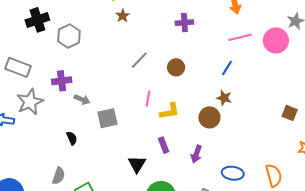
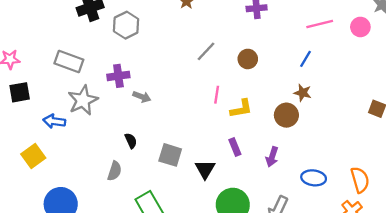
pink circle: (276, 40) -> (360, 27), size x0.7
gray square: (107, 118) -> (170, 155), moved, turned 30
gray semicircle: (59, 176) -> (114, 171), moved

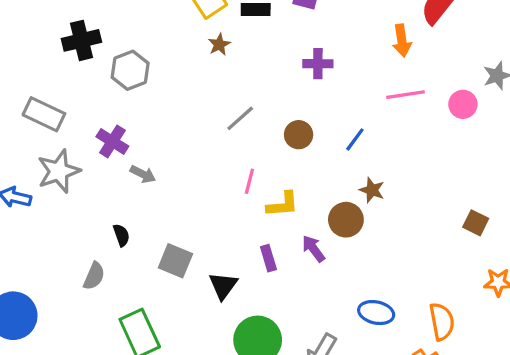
blue line: (305, 59) -> (355, 139), moved
purple cross: (118, 76) -> (112, 141), turned 35
purple arrow: (272, 157) -> (313, 249), moved, turned 120

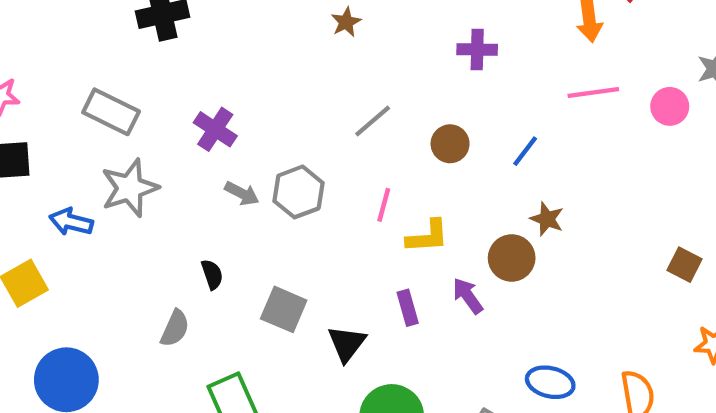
gray hexagon: (130, 70) -> (299, 192), moved
purple cross: (112, 141) -> (215, 129), moved

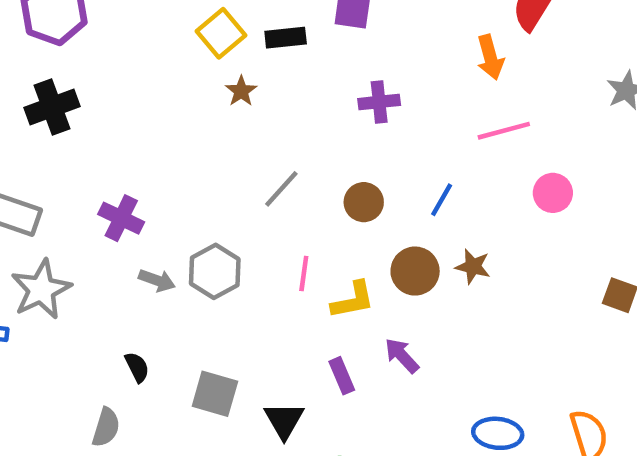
pink circle: (670, 106) -> (553, 193), moved
brown circle: (512, 258) -> (415, 271), moved

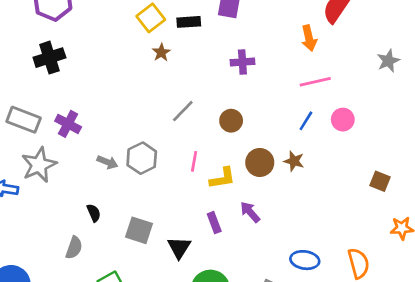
blue line: (442, 200) -> (306, 121), moved
purple cross: (121, 218) -> (68, 124), moved

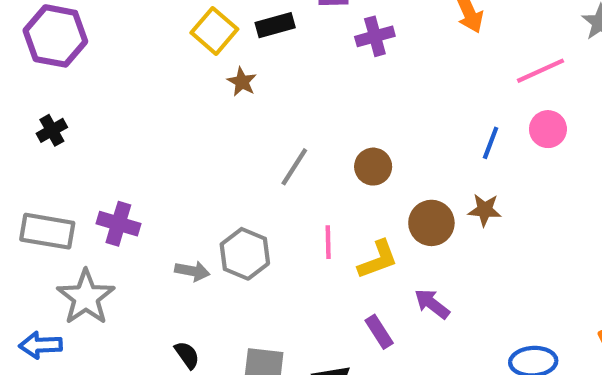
black cross: (49, 58) -> (52, 130), moved, size x0.6
purple cross: (242, 62) -> (375, 36), moved
pink line: (315, 82) -> (540, 71), moved

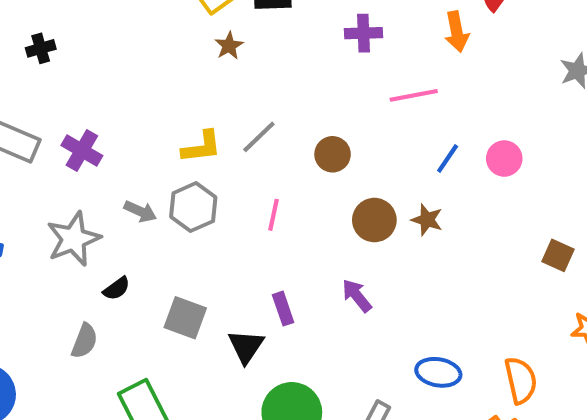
pink line: (540, 71) -> (414, 95), moved
yellow L-shape: (378, 260) -> (202, 147), moved
gray star: (86, 297) -> (74, 239), moved
purple rectangle: (379, 332) -> (283, 309), moved
black semicircle: (187, 355) -> (117, 289), turned 76

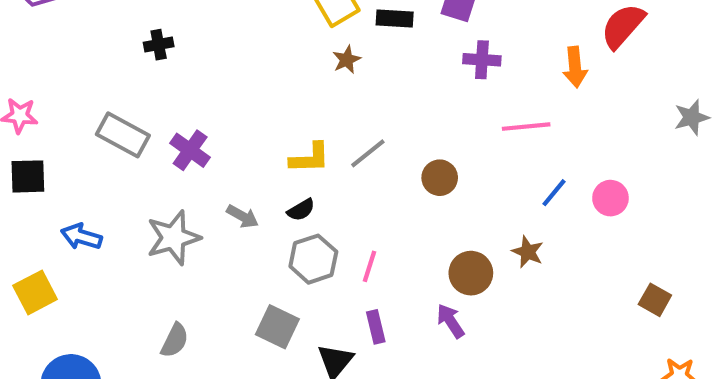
gray hexagon: (193, 207) -> (313, 259), moved
pink line: (274, 215) -> (369, 266), moved
brown circle: (374, 220) -> (471, 273), moved
black semicircle: (117, 289) -> (301, 210), moved

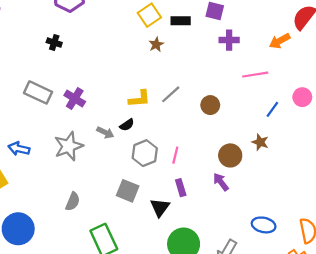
black cross: (159, 45) -> (54, 43), turned 32
orange arrow: (575, 67) -> (280, 41), turned 70
pink circle: (610, 198) -> (302, 97), moved
black semicircle: (301, 210) -> (127, 125), moved

